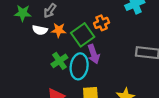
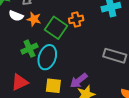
green square: (83, 35) -> (56, 28), turned -30
purple arrow: (94, 54) -> (79, 81), moved, turned 60

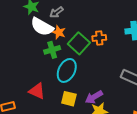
white semicircle: (16, 16) -> (42, 27), size x1.6
green cross: (29, 49) -> (52, 50), moved
red triangle: (20, 82) -> (37, 91), turned 42

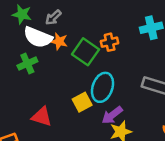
green cross: (52, 50) -> (27, 64), moved
cyan ellipse: (67, 70) -> (103, 87), moved
yellow square: (69, 99) -> (82, 102), moved, turned -35

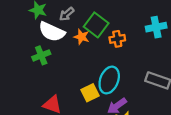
orange star: (59, 41) -> (82, 37), moved
green square: (85, 52) -> (96, 25), moved

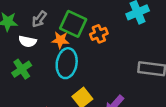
white semicircle: (52, 32) -> (27, 41), size x0.6
cyan ellipse: (109, 80) -> (67, 63), moved

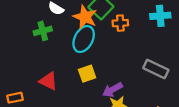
orange star: (60, 40) -> (85, 17), size x1.5

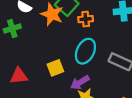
cyan ellipse: (84, 39) -> (85, 51), moved
red triangle: (48, 81) -> (19, 76), turned -30

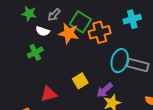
orange cross: (86, 19) -> (100, 32), size x1.5
cyan ellipse: (85, 51) -> (120, 61), moved

